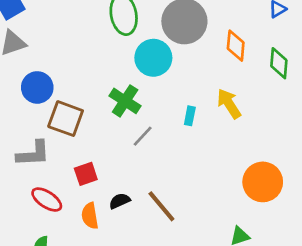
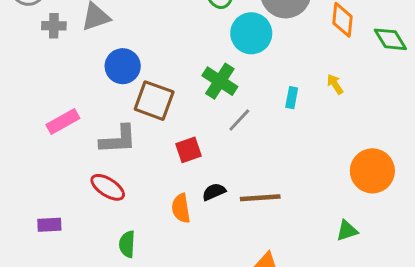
green diamond: (279, 63) -> (390, 39), turned -36
yellow arrow: (229, 104) -> (335, 84), size x0.6
red square: (86, 174) -> (188, 150), moved
red ellipse: (47, 200) -> (108, 187), moved
brown line: (161, 206) -> (260, 198), turned -54

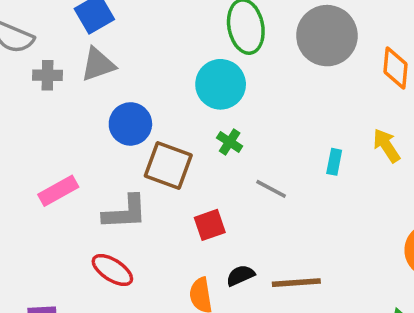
cyan circle: (251, 33) -> (221, 84), moved
green cross: (220, 81) -> (230, 142), moved, size x0.6
yellow arrow: (335, 84) -> (386, 146), size x1.4
gray line: (239, 120) -> (271, 189), turned 75

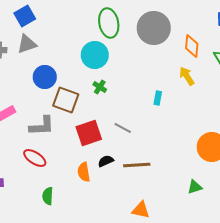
yellow arrow: (386, 146) -> (187, 76), moved
gray line: (271, 189) -> (123, 128), moved
red square: (210, 225) -> (89, 133), size x1.5

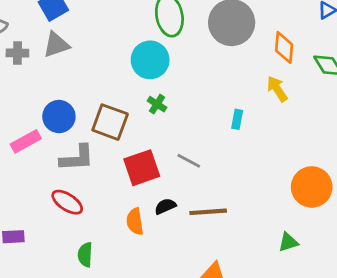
blue circle: (45, 77) -> (59, 117), moved

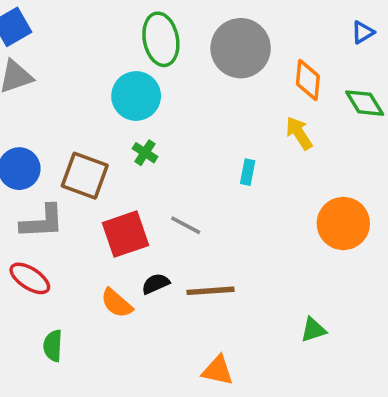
orange circle: (312, 187) -> (343, 223), moved
orange semicircle: (135, 221) -> (117, 303), turned -40

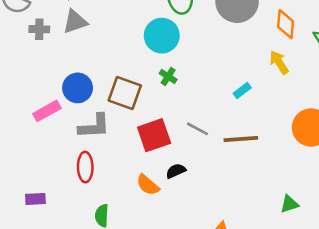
cyan rectangle: (248, 172) -> (242, 90), turned 42
red ellipse: (30, 278) -> (85, 167), turned 56
brown line: (210, 291) -> (241, 139), moved

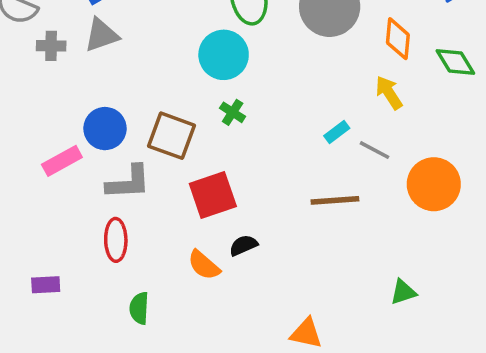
gray line: (197, 129) -> (374, 150), moved

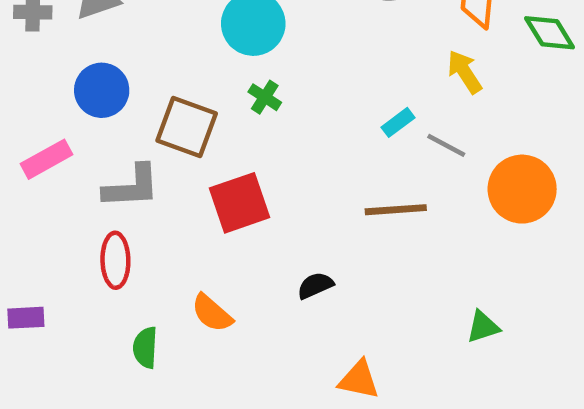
blue circle: (105, 129) -> (102, 90), moved
black semicircle: (243, 245) -> (315, 286), moved
orange semicircle: (204, 265) -> (212, 313), moved

